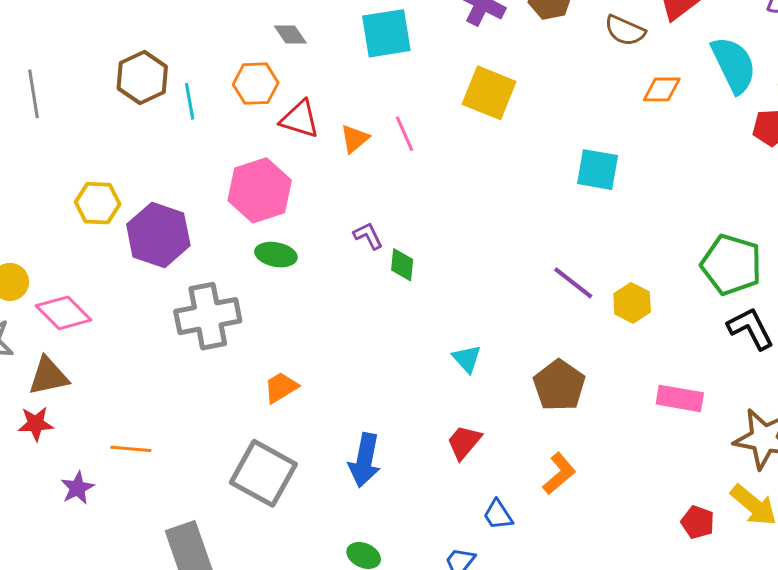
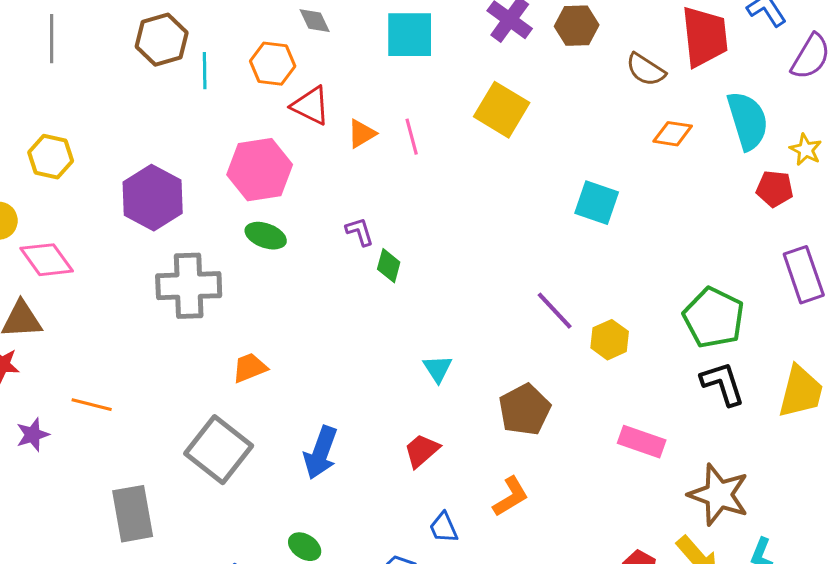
yellow hexagon: (98, 203) -> (51, 157), moved

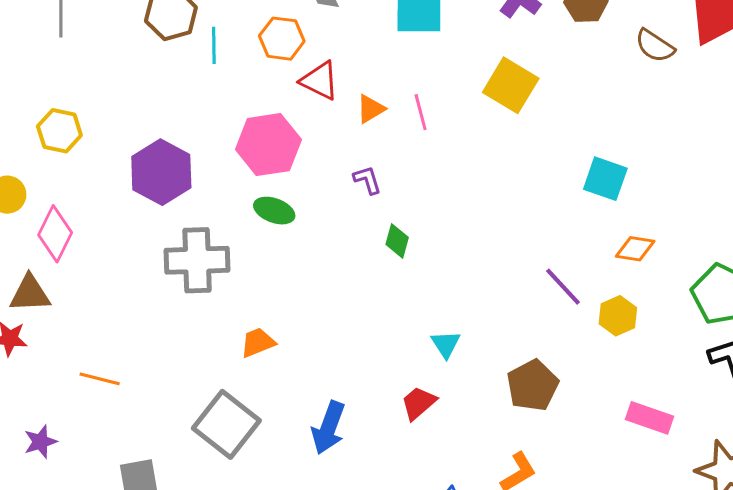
orange diamond: (673, 134) -> (635, 249), moved
purple L-shape: (360, 232) -> (367, 180), moved
pink diamond: (47, 260) -> (55, 234), turned 62
purple star: (33, 435) -> (40, 442), moved
red trapezoid: (422, 451) -> (419, 403), moved

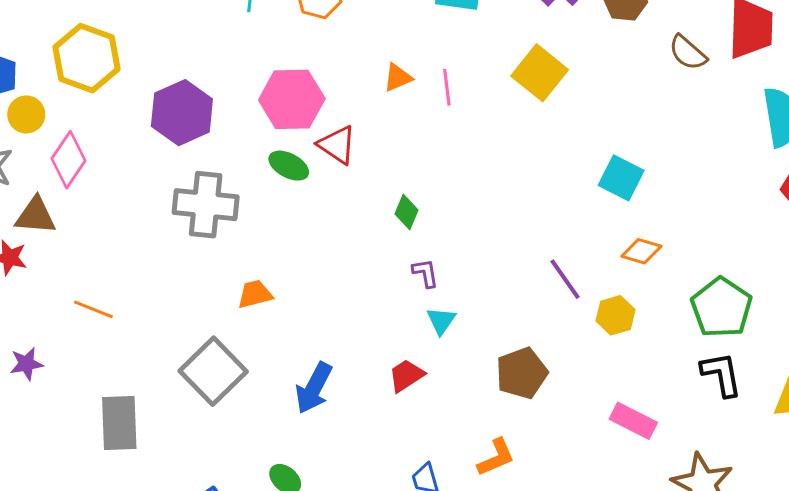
red triangle: (320, 81) -> (337, 145), moved
yellow hexagon: (59, 131) -> (86, 58), size x1.5
purple L-shape: (367, 180) -> (425, 273), moved

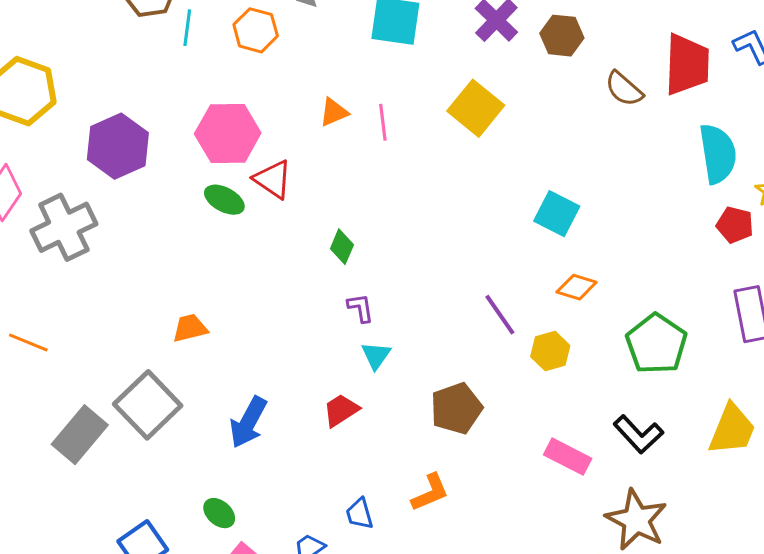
gray cross: (206, 205) -> (64, 227), moved, turned -32
black L-shape: (721, 374) -> (638, 434), moved, turned 147
gray rectangle: (119, 423) -> (80, 435), moved, turned 42

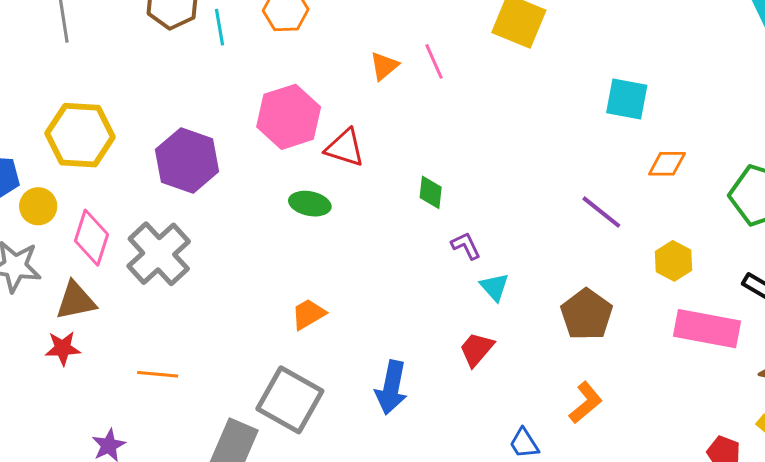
green ellipse: (224, 200) -> (310, 204), moved
yellow hexagon: (550, 351) -> (673, 261), moved
pink rectangle: (568, 457) -> (707, 329), size x1.4

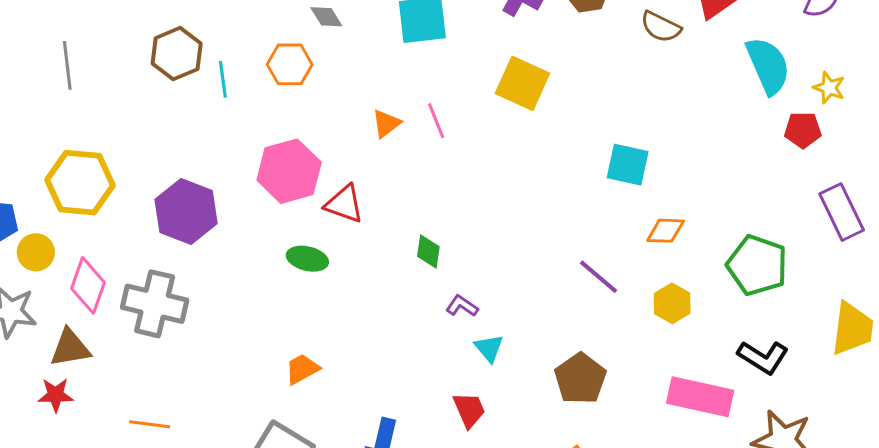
purple L-shape: (466, 246) -> (462, 306), turned -32
gray cross: (159, 254) -> (155, 304), turned -36
yellow hexagon: (673, 261) -> (672, 303), moved
red trapezoid: (477, 349) -> (469, 410), turned 114

